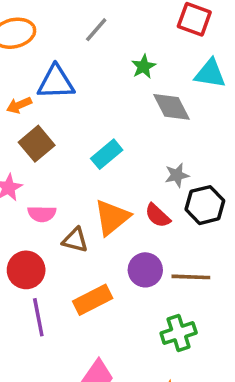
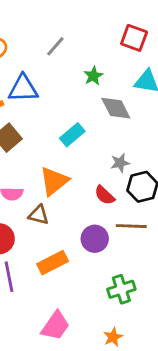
cyan rectangle: (107, 154) -> (72, 135), moved
orange triangle: (112, 217) -> (54, 181), moved
brown line: (191, 277) -> (131, 226), moved

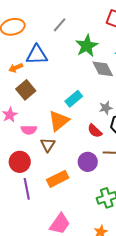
green star: (93, 76) -> (87, 46), size x1.6
cyan rectangle: (72, 135) -> (74, 99), moved
brown triangle: (39, 215) -> (48, 145), turned 49

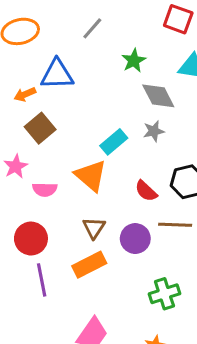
green star: (87, 46) -> (134, 61), size x0.7
gray star: (106, 108) -> (154, 131), moved
orange triangle: (59, 121) -> (91, 176), turned -40
brown triangle: (48, 145) -> (94, 228), moved

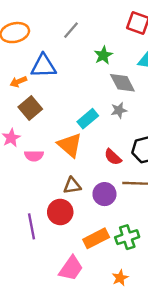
brown triangle: (94, 228) -> (72, 186), turned 48
red circle: (31, 239) -> (60, 212), moved
orange rectangle: (89, 265) -> (96, 238), moved

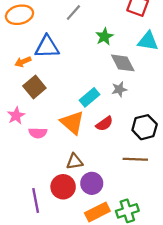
red semicircle: (113, 157) -> (104, 124), moved, turned -78
purple circle: (104, 194) -> (92, 183), moved

